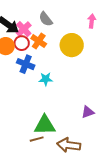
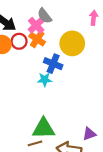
pink cross: (24, 29) -> (36, 25), moved
blue cross: (26, 64) -> (53, 64), moved
purple triangle: (88, 112) -> (89, 134), moved

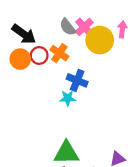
pink cross: (36, 25) -> (84, 27), moved
yellow circle: (72, 43) -> (100, 40), moved

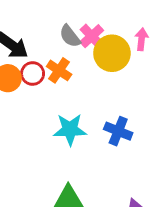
blue cross: (77, 80) -> (118, 131), moved
cyan star: (68, 98) -> (70, 130), size x1.5

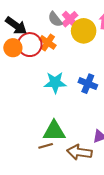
red circle: (33, 74) -> (30, 45), size x1.5

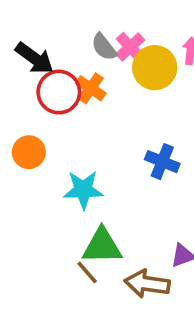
orange circle: (13, 48) -> (29, 152), moved
cyan star: (55, 83) -> (83, 190), moved
brown line: (46, 146) -> (87, 272), turned 64

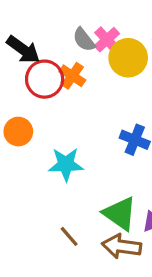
green triangle: (102, 246) -> (120, 214), moved, turned 36

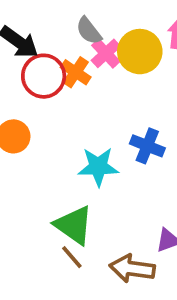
pink cross: (107, 40) -> (106, 53), moved
cyan star: (66, 164) -> (98, 167), moved
green triangle: (120, 214) -> (74, 225), moved

